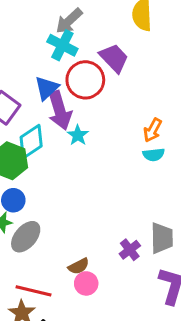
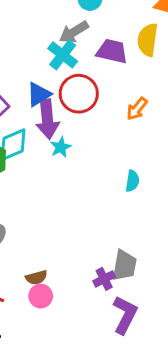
purple trapezoid: (114, 58) -> (112, 51), moved, turned -44
orange arrow: (153, 130) -> (137, 109), moved
cyan semicircle: (154, 155) -> (132, 181), turned -85
purple cross: (130, 250) -> (104, 279), moved

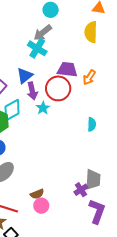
purple trapezoid: (112, 51) -> (67, 69), moved
red circle: (79, 94) -> (58, 88), moved
purple arrow: (47, 119) -> (32, 91), size x0.7

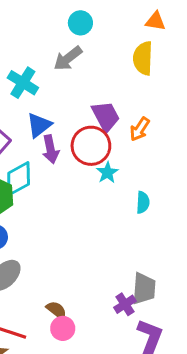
cyan cross: (37, 48) -> (23, 83), moved
purple trapezoid: (67, 69) -> (106, 116), turned 55
cyan star: (43, 108) -> (107, 173), moved
brown semicircle: (37, 194) -> (56, 310), turned -120

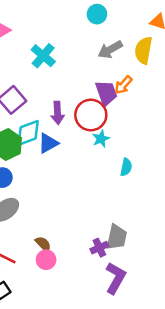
gray arrow: (68, 58) -> (110, 50), moved
blue triangle: (39, 125) -> (48, 143), moved
orange arrow: (140, 129) -> (123, 85), moved

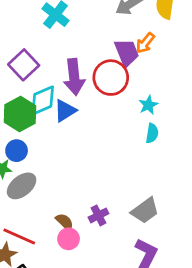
purple arrow: (58, 113) -> (74, 77), size x1.4
cyan star: (101, 139) -> (148, 105), moved
gray trapezoid: (117, 237) -> (145, 211), turned 44
purple cross: (99, 248) -> (98, 215), moved

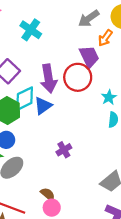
orange arrow: (145, 43) -> (105, 38), moved
purple cross: (98, 215) -> (64, 150), moved

